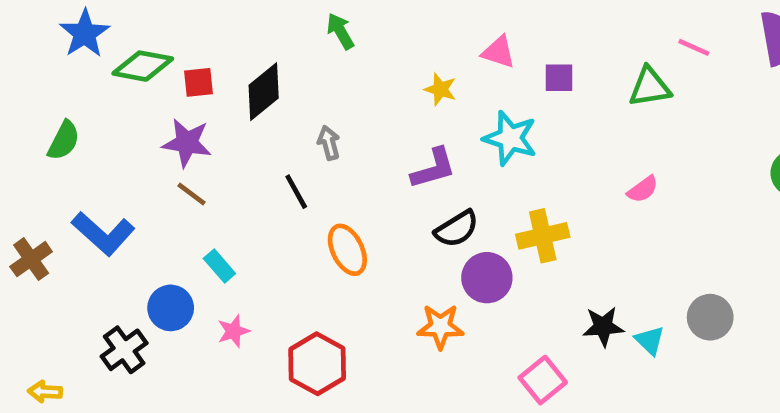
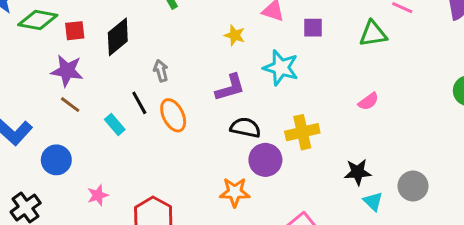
black semicircle: (457, 229) -> (245, 128), turned -136
orange ellipse: (347, 250) -> (173, 115), moved
cyan rectangle: (219, 266) -> (115, 125), moved
blue circle: (171, 308) -> (56, 160), moved
black star: (603, 327) -> (358, 172), moved

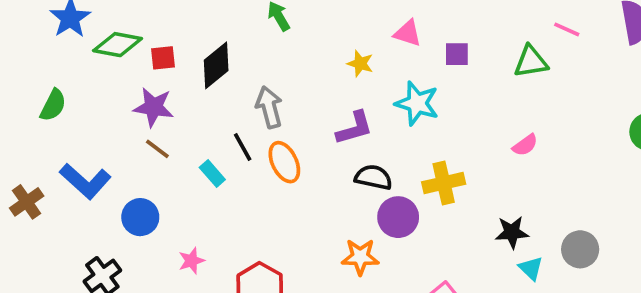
gray arrow: (161, 71) -> (269, 107), size x1.5

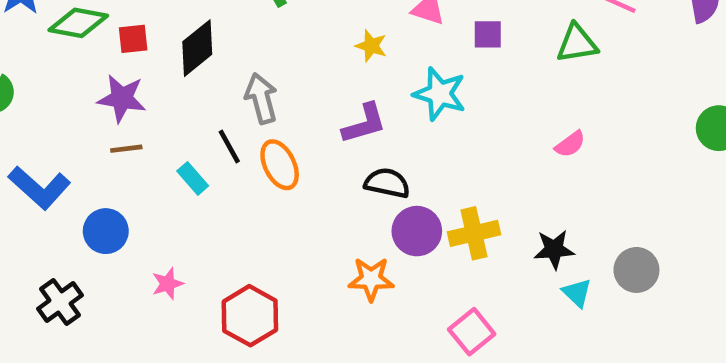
brown line: (157, 149) -> (126, 149), turned -44
yellow cross: (444, 183) -> (474, 233), moved

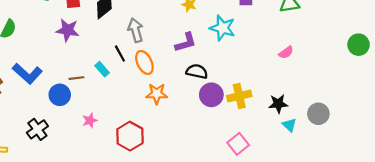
brown line: (126, 149) -> (76, 78), moved
orange star: (371, 279) -> (157, 94), moved

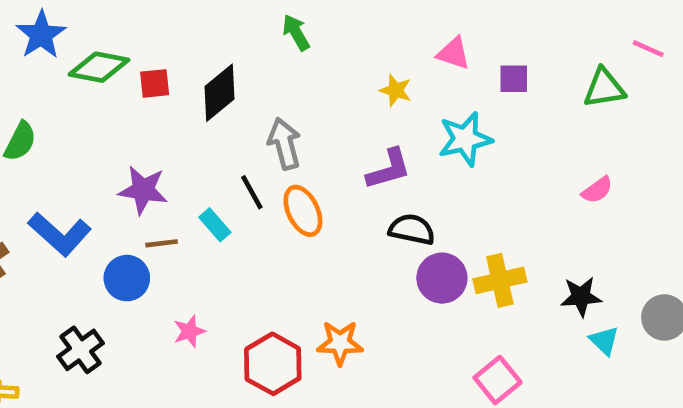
cyan star: (222, 28) -> (465, 139), turned -30
purple star: (68, 30) -> (143, 190), moved
orange star: (157, 94) -> (340, 343), moved

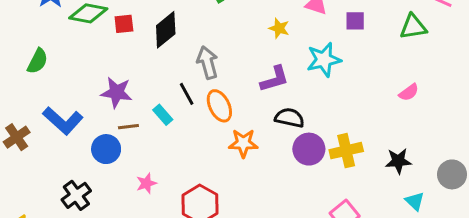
cyan triangle: (604, 341) -> (415, 201), moved
orange star: (340, 343) -> (243, 143), moved

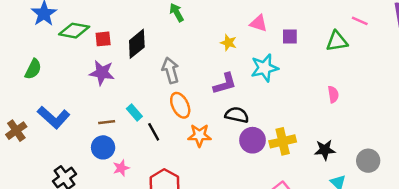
purple star: (117, 92) -> (102, 73), moved
pink semicircle: (409, 92) -> (333, 94), turned -63
black line: (187, 94) -> (154, 132), moved
blue circle: (106, 149) -> (103, 147), moved

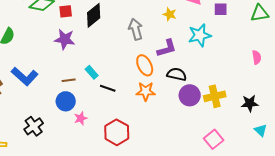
gray arrow: (171, 70) -> (136, 29), moved
orange ellipse: (180, 105) -> (145, 65), moved
black line: (154, 132) -> (108, 88), turned -42

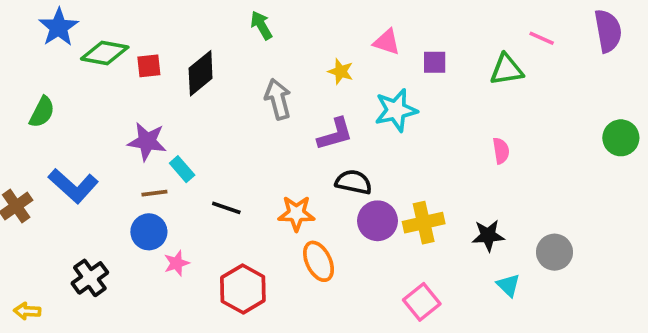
purple star: (65, 39) -> (147, 142), moved
orange ellipse: (145, 65) -> (319, 261), moved
cyan rectangle: (92, 72) -> (182, 169), moved

